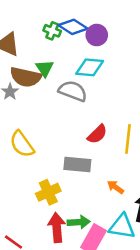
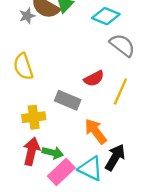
gray semicircle: (73, 91) -> (122, 45), moved
orange arrow: (116, 187) -> (96, 131), size x1.6

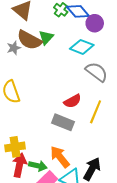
gray rectangle: (68, 100) -> (63, 122), moved
yellow cross: (34, 117) -> (15, 147), moved
orange arrow: (96, 131) -> (60, 157), moved

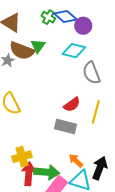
gray semicircle: (97, 72) -> (91, 73), turned -140
orange arrow: (60, 157) -> (76, 161), moved, size x0.7
green arrow: (38, 166) -> (47, 172), size x1.4

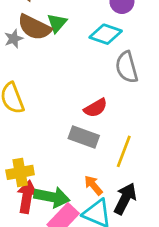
yellow line: (96, 112) -> (124, 151), moved

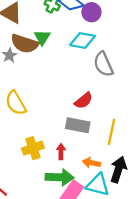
yellow cross: (20, 172) -> (33, 148), moved
orange arrow: (93, 185) -> (91, 163), turned -30
red arrow: (27, 197) -> (61, 152), moved, size x0.6

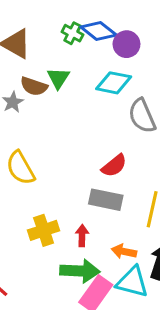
brown semicircle: (25, 44) -> (34, 86), size x0.7

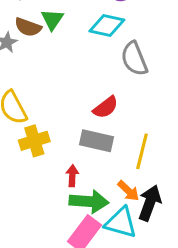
yellow cross: (44, 230) -> (34, 141), moved
orange arrow: (124, 251) -> (128, 191), moved, turned -150
green arrow: (80, 271) -> (89, 201), moved

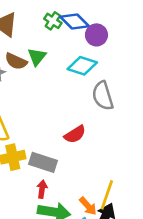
gray rectangle: (96, 141) -> (43, 162), moved
yellow line: (142, 151) -> (107, 195), moved

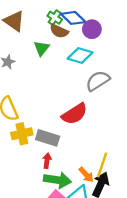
brown semicircle: (16, 61) -> (59, 31), moved
gray semicircle: (103, 96) -> (98, 81), turned 75
red semicircle: (75, 134) -> (74, 114), size x1.4

